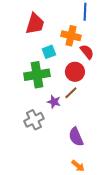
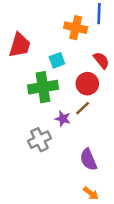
red trapezoid: (35, 24) -> (20, 45), moved
orange cross: (71, 36) -> (76, 28), moved

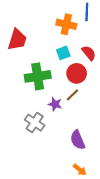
cyan square: (57, 60) -> (63, 53), moved
gray cross: (39, 140) -> (35, 123), turned -30

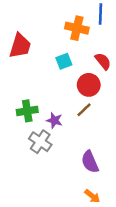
cyan square: (63, 53) -> (64, 61), moved
green cross: (38, 76) -> (27, 111), moved, size x0.7
purple star: (55, 104) -> (54, 120), moved

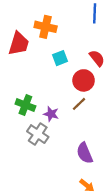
orange cross: (77, 28) -> (46, 27), moved
green cross: (27, 111) -> (25, 105), turned 30

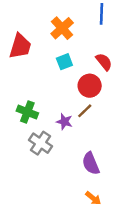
orange cross: (46, 27) -> (62, 28), moved, turned 35
purple star: (51, 114) -> (64, 122), moved

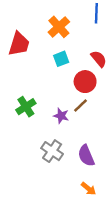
green cross: (27, 112) -> (26, 107), turned 36
gray cross: (41, 143) -> (52, 151), moved

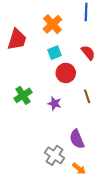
red circle: (85, 82) -> (66, 73), moved
brown line: (81, 106) -> (87, 96), moved, turned -64
gray cross: (52, 151) -> (55, 155), moved

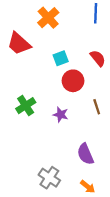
orange cross: (53, 24) -> (48, 18), moved
red trapezoid: (17, 39) -> (19, 44), turned 115
gray cross: (55, 155) -> (49, 178), moved

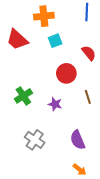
orange cross: (48, 18) -> (44, 16), turned 36
cyan square: (61, 58) -> (55, 41), moved
gray cross: (49, 178) -> (35, 140), moved

